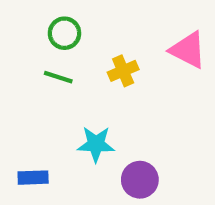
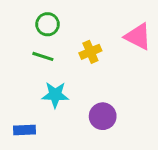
cyan star: (96, 144) -> (55, 95), moved
purple circle: (140, 180) -> (103, 116), moved

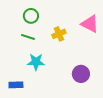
purple circle: (103, 116) -> (81, 74), moved

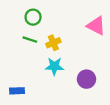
yellow cross: (59, 34) -> (53, 43), moved
cyan star: (36, 62) -> (54, 66), moved

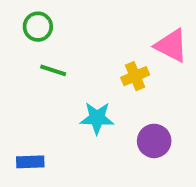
green circle: (33, 17) -> (38, 27), moved
yellow cross: (53, 43) -> (135, 76), moved

